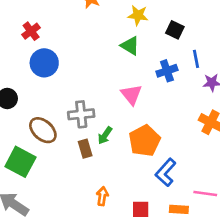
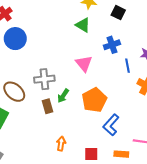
blue line: (196, 59) -> (128, 66), moved

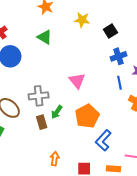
black square: (118, 13) -> (110, 31), turned 32
green triangle: (83, 25) -> (45, 37), moved
blue cross: (112, 45) -> (119, 56), moved

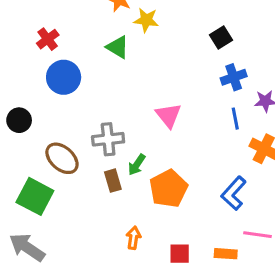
yellow star: (82, 20) -> (146, 20), moved
orange pentagon: (87, 116) -> (168, 189), moved
blue L-shape: (103, 140) -> (234, 193), moved

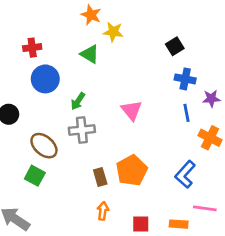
red cross: (48, 39) -> (32, 48), turned 30
blue cross: (234, 77) -> (185, 79), turned 30
green arrow: (137, 165) -> (78, 101), moved
brown rectangle: (113, 181) -> (100, 177), moved
green square: (35, 196) -> (35, 176), moved, size x0.7

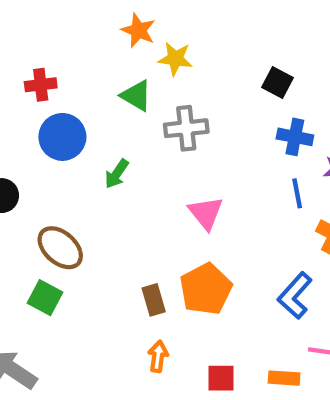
black square: (175, 46) -> (278, 83), turned -30
pink triangle: (132, 110) -> (206, 213), moved
gray cross: (82, 130) -> (186, 128), moved

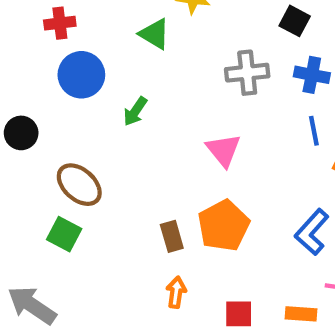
gray cross: (186, 128) -> (247, 73), moved

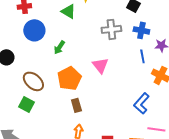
orange pentagon: (224, 226) -> (69, 78), moved

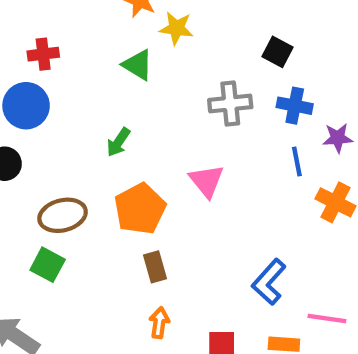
blue circle: (34, 30) -> (26, 106), moved
brown ellipse: (33, 81) -> (63, 215), turned -55
blue L-shape: (141, 103) -> (269, 282), moved

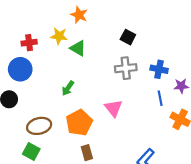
yellow star: (176, 28) -> (59, 36), moved
black square: (277, 52) -> (128, 37), moved

